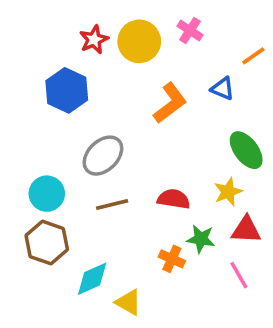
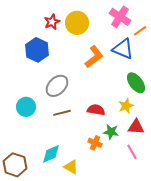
pink cross: (190, 30) -> (120, 17), moved, size x1.5
blue triangle: (223, 88) -> (123, 49), size x1.6
brown hexagon: (47, 243) -> (15, 165), moved

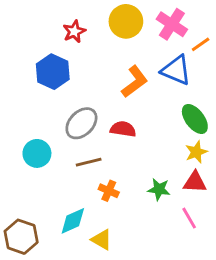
yellow circle: (77, 23) -> (126, 21), moved
yellow star: (126, 106) -> (196, 152), moved
red semicircle: (96, 110) -> (123, 129), moved
orange cross: (95, 143) -> (109, 191), moved

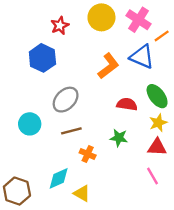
red semicircle: (123, 129) -> (127, 104), moved
green star: (159, 189) -> (119, 138), moved

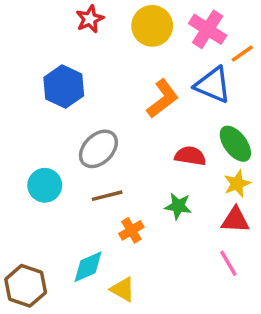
red star: (60, 25) -> (90, 19), moved
orange cross: (88, 154) -> (131, 230), turned 35

